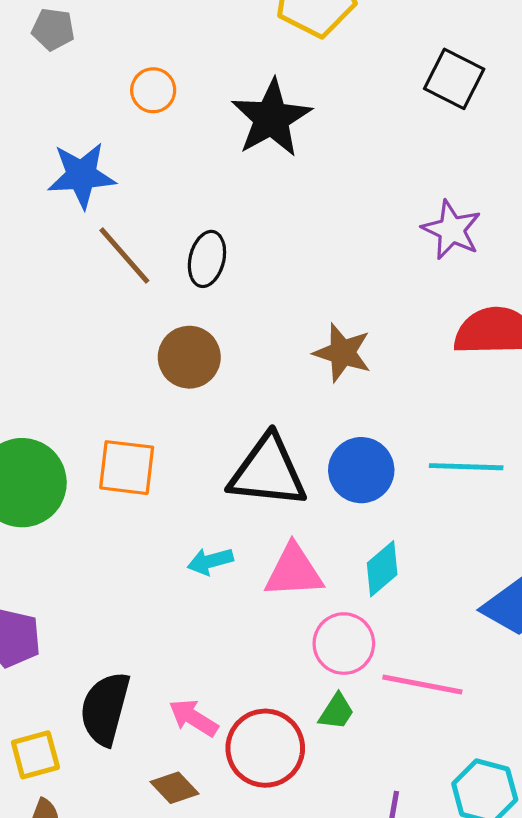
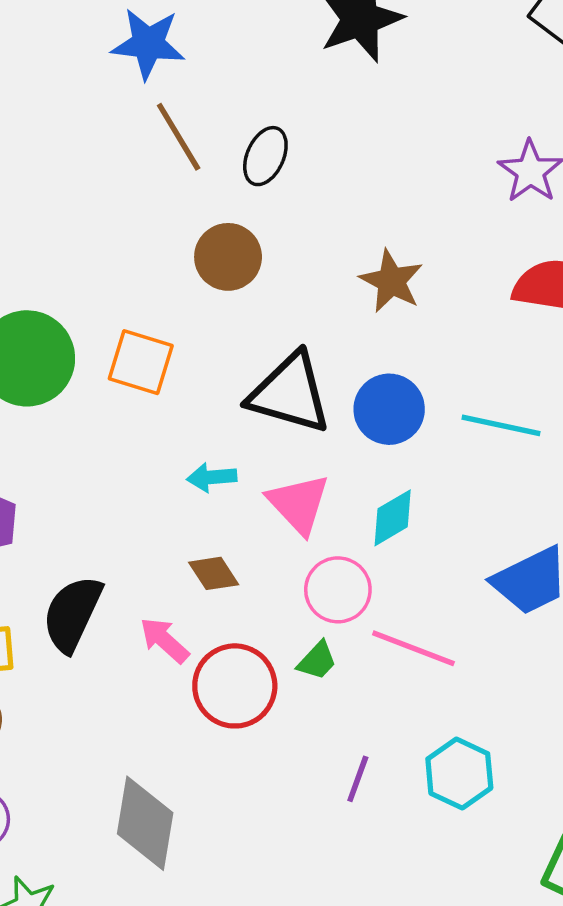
pink triangle: (294, 571) -> (299, 504), turned 40
brown diamond: (175, 788) -> (214, 573), moved

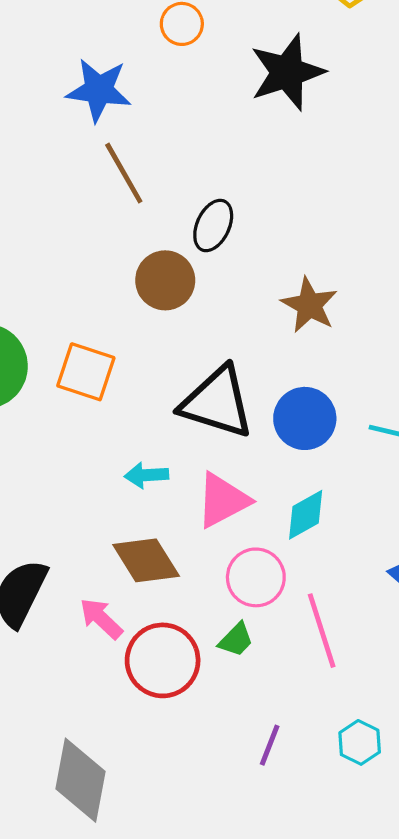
black ellipse: (265, 156) -> (213, 226), moved
pink triangle: (299, 504) -> (223, 500), turned 44
brown diamond: (214, 573) -> (146, 560), size x1.5
pink line: (413, 648) -> (322, 631), turned 50
cyan hexagon: (459, 774) -> (360, 742), size x0.7

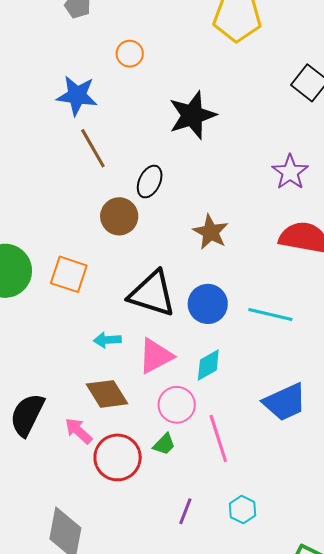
black star: (287, 72) -> (192, 115), moved

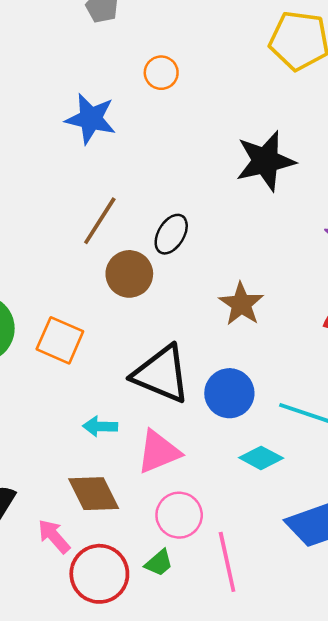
black star: (192, 115) -> (265, 161), moved
brown line: (93, 148) -> (100, 221), moved, turned 57
cyan diamond: (208, 365) -> (261, 458), moved, turned 52

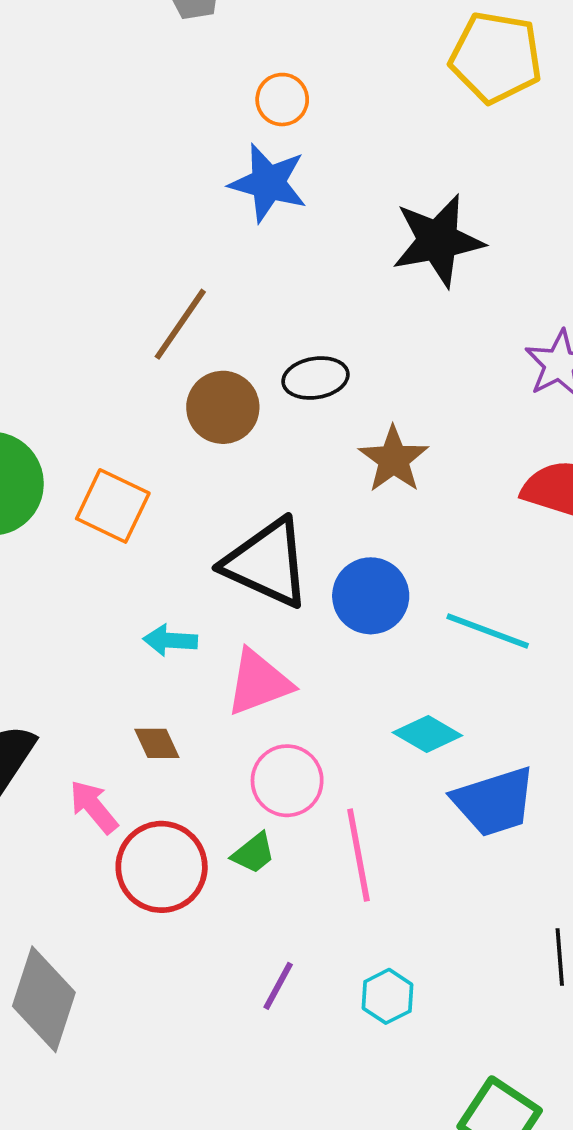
blue star: (91, 119) -> (268, 183), moved
black ellipse: (171, 234) -> (315, 378), moved, turned 48
cyan diamond: (261, 458) -> (427, 734), moved
brown diamond: (94, 494) -> (157, 743), size x0.6

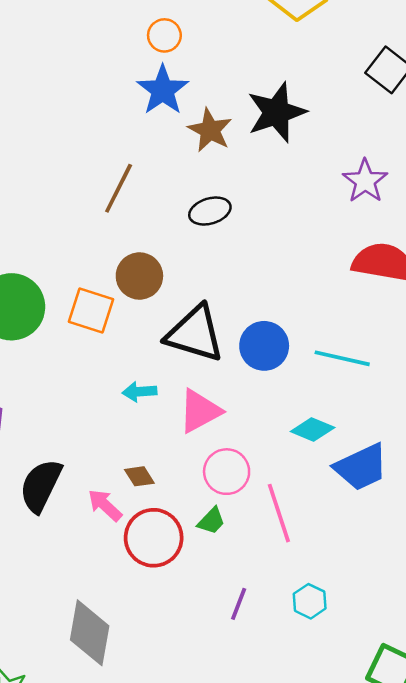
blue star: (268, 183) -> (163, 90), turned 30
brown circle: (223, 407) -> (139, 276), moved
brown star: (394, 459) -> (210, 130), moved
brown diamond: (157, 743) -> (139, 476), moved

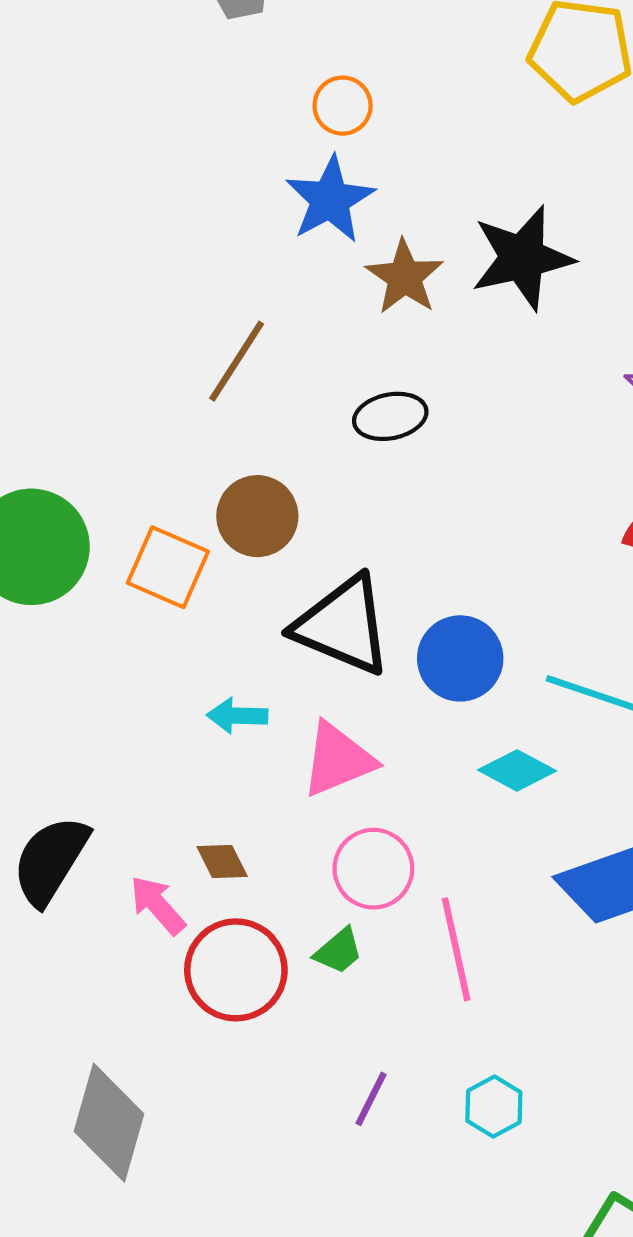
cyan diamond: (313, 430) -> (517, 770), moved

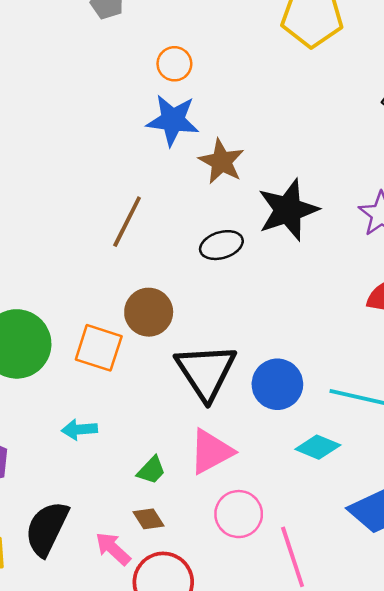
blue star: (330, 200) -> (173, 120), turned -30
black star: (522, 258) -> (288, 210), moved
black triangle: (343, 625) -> (206, 372), turned 40
cyan arrow: (237, 716) -> (79, 429), moved
green trapezoid: (338, 951) -> (151, 470), moved

